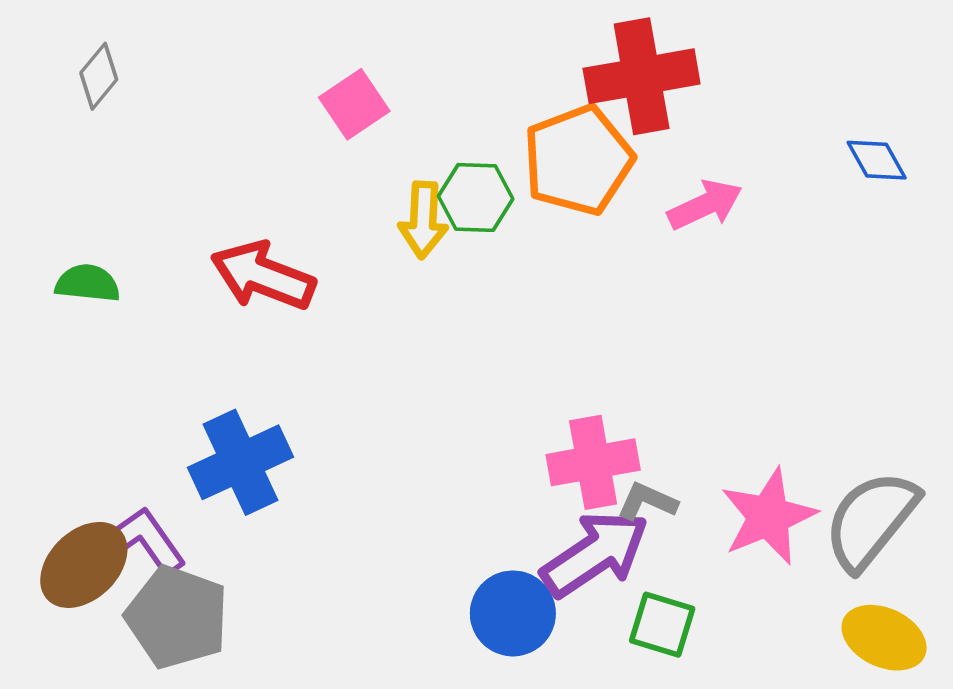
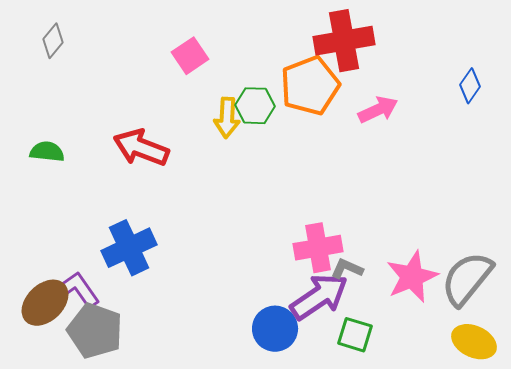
blue diamond: (877, 160) -> (470, 86), turned 64

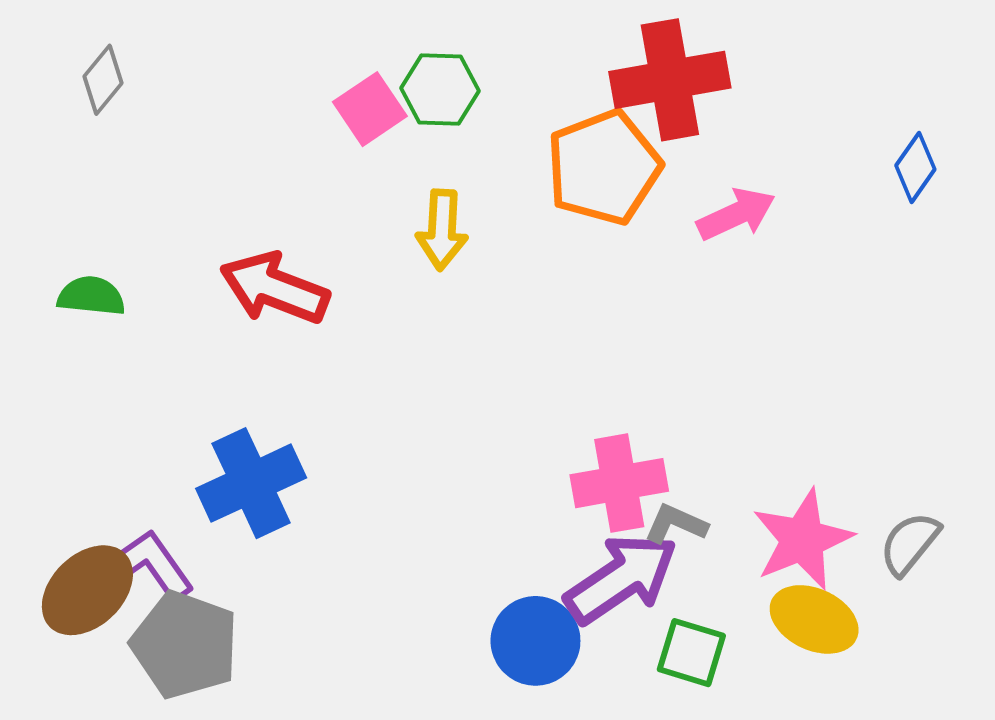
green hexagon: (255, 106) -> (440, 90), moved
gray semicircle: (467, 279) -> (910, 543), size x0.6
yellow ellipse: (474, 342) -> (814, 619), moved

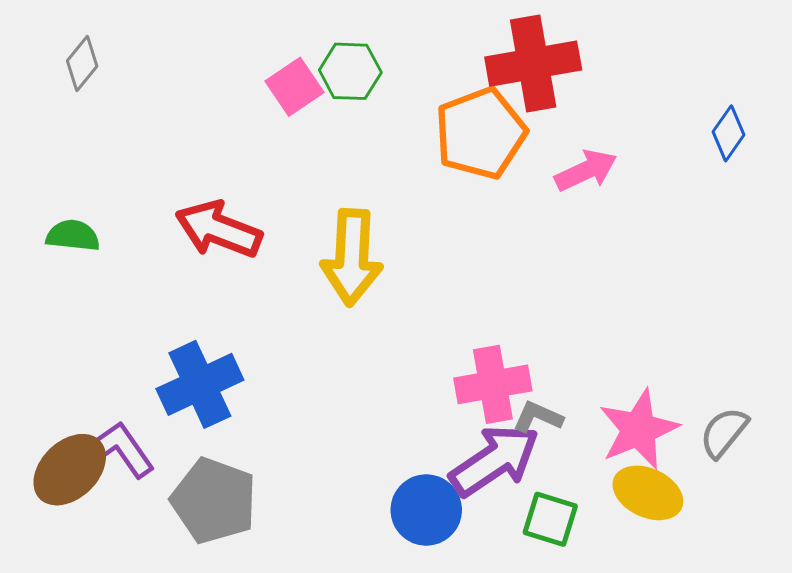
yellow arrow: (442, 230) -> (352, 257), moved, size x1.5
gray pentagon: (185, 645) -> (214, 501), moved

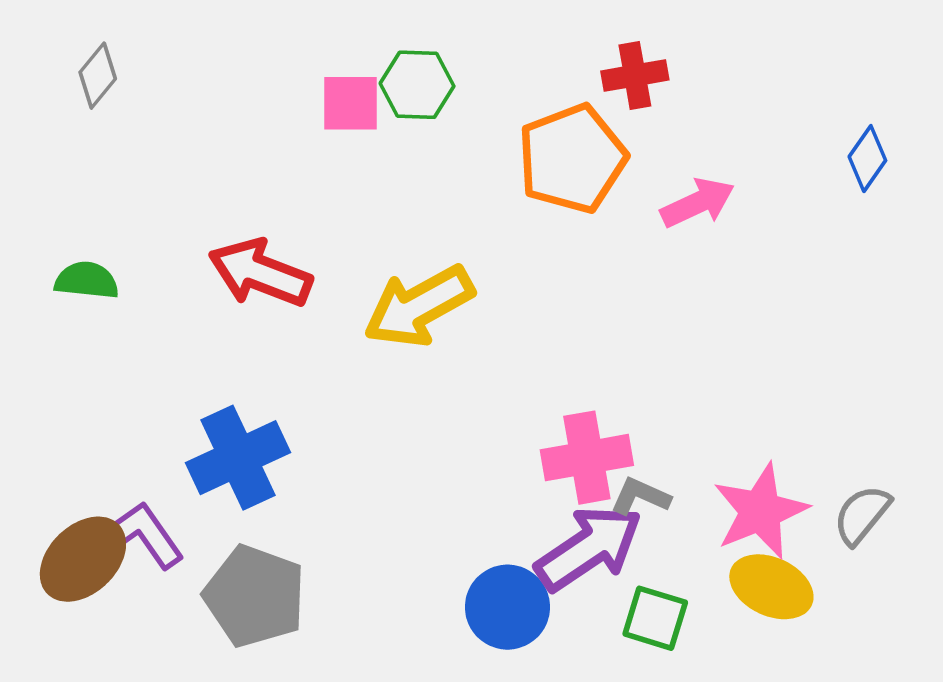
red cross: (533, 64) -> (635, 76), size x0.6
pink square: (294, 87) -> (351, 103), turned 34
yellow arrow: (352, 257) -> (419, 306), turned 58

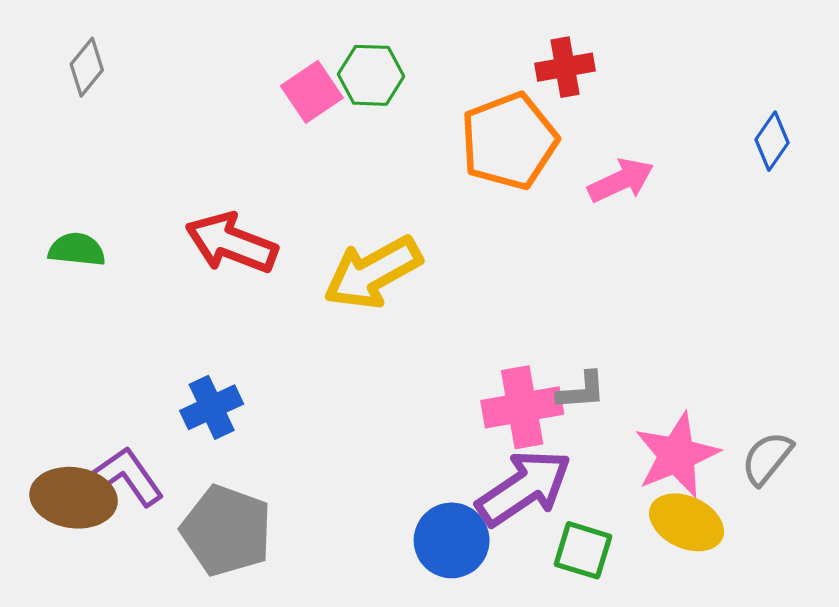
pink square: (351, 103) -> (312, 92), turned -34
blue cross: (238, 458) -> (212, 407), size x0.7
gray L-shape: (640, 496) -> (581, 391), moved, turned 152
brown ellipse: (83, 559) -> (74, 498), turned 52

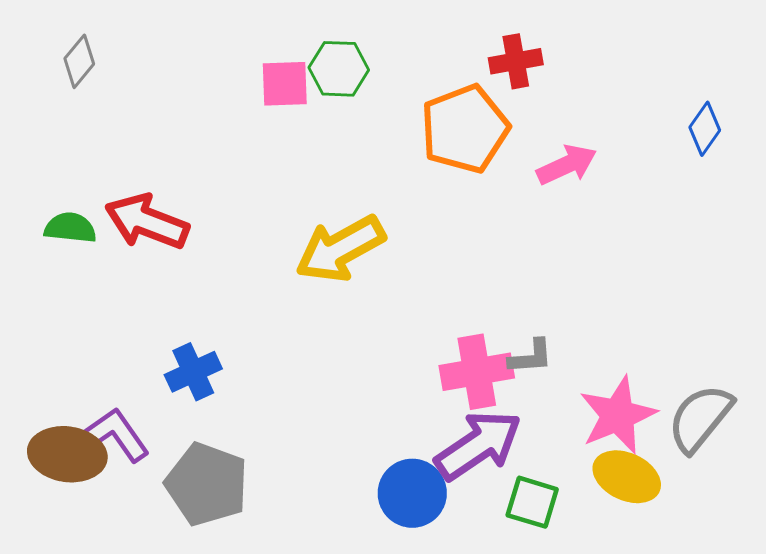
pink square: (312, 92) -> (285, 84), turned 32
red arrow: (231, 243) -> (147, 222), moved
gray semicircle: (767, 458) -> (700, 418), size x1.4

